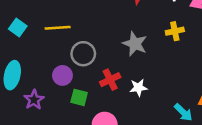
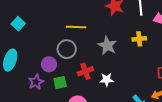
yellow line: (58, 28) -> (76, 27), moved
green square: (79, 97) -> (60, 83), turned -32
purple star: (34, 100) -> (36, 82), moved

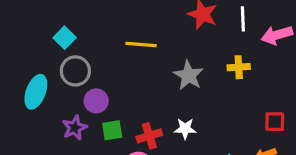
cyan square: (18, 24) -> (65, 38), moved
gray circle: (67, 49) -> (75, 71), moved
red cross: (85, 71) -> (149, 136), moved

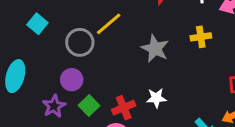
yellow line: (141, 45) -> (109, 24), turned -40
gray circle: (75, 71) -> (80, 42), moved
green square: (112, 130) -> (89, 105), turned -30

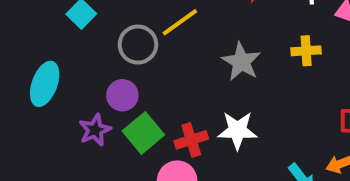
white star: (156, 98) -> (237, 130), size x1.4
green square: (89, 105) -> (143, 133), size x1.4

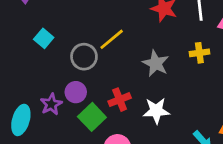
cyan ellipse: (45, 84) -> (21, 120), moved
purple star: (95, 130) -> (51, 104), moved
red cross: (191, 140) -> (120, 100), moved

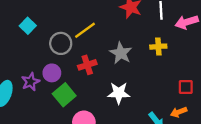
red cross: (120, 100) -> (87, 65), moved

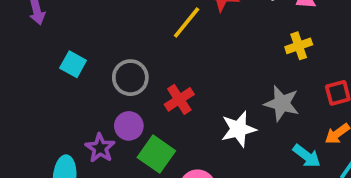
yellow line: (85, 30) -> (187, 23), moved
yellow cross: (158, 47) -> (299, 46), moved
gray star: (121, 53) -> (282, 103), moved

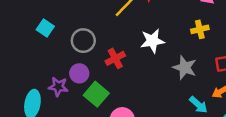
white star: (239, 129) -> (152, 41), moved
purple star: (100, 148) -> (58, 87), turned -30

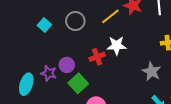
gray circle: (83, 41) -> (75, 21), moved
white star: (152, 41) -> (117, 46), moved

